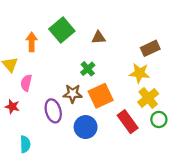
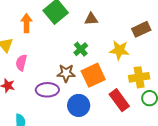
yellow star: (139, 73) -> (119, 50), moved
yellow cross: (148, 98) -> (139, 77), turned 30
purple ellipse: (53, 111) -> (47, 90), turned -75

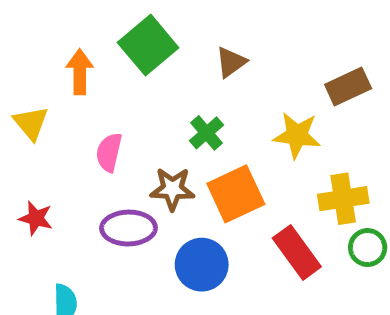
brown triangle: (91, 19) -> (231, 62), turned -32
pink semicircle: (21, 63) -> (109, 152), moved

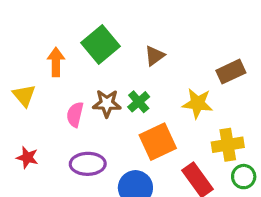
brown star: (172, 189) -> (107, 103), moved

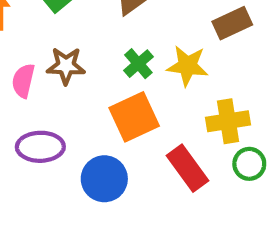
green cross: (139, 102) -> (138, 64), moved

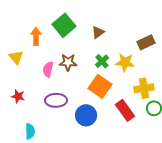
orange square: (134, 117) -> (100, 86), turned -30

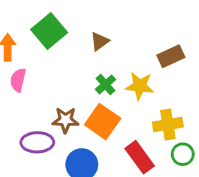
brown star: (68, 62) -> (65, 120), moved
pink semicircle: (48, 69) -> (18, 80), moved

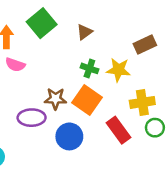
pink semicircle: (18, 80) -> (15, 65), turned -84
green cross: (106, 84) -> (89, 68), turned -30

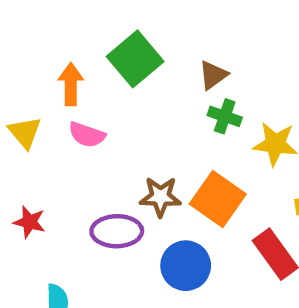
green cross: (89, 68) -> (225, 116), moved

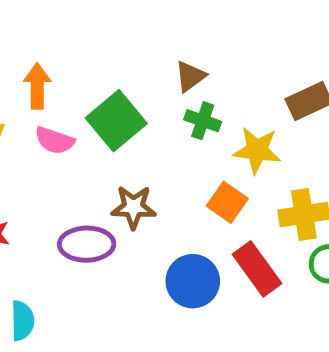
green square: (135, 59) -> (116, 121), moved
orange square: (218, 199) -> (227, 202), moved, size x0.7
blue circle: (186, 266) -> (193, 281), moved

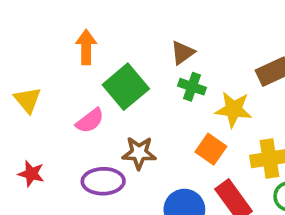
orange arrow: (37, 86) -> (86, 47), moved
pink semicircle: (55, 140) -> (90, 121), moved, turned -56

